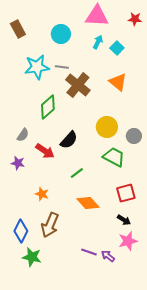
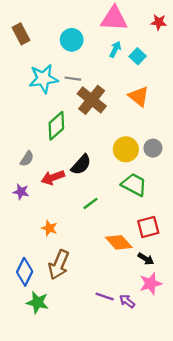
gray circle: (134, 136) -> (153, 148), moved
red arrow: (45, 151) -> (53, 178), turned 126
orange diamond: (88, 203) -> (119, 242), moved

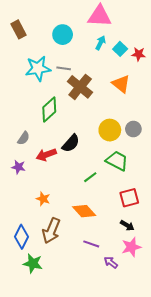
red star: (159, 22) -> (139, 54), moved
green line: (91, 203) -> (90, 177), moved
orange diamond: (119, 242) -> (84, 211), moved
purple line: (105, 296) -> (91, 244), moved

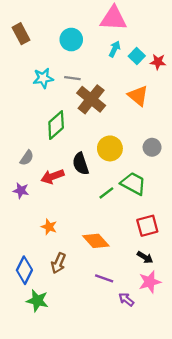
cyan star: (38, 68) -> (43, 78), size x0.7
yellow circle: (110, 130) -> (110, 148), moved
black semicircle: (71, 143) -> (81, 164), turned 120
green line: (90, 177) -> (106, 193), moved
brown arrow: (51, 231) -> (58, 263), size x0.7

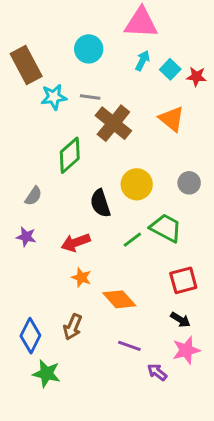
brown rectangle: (21, 34) -> (26, 65), moved, size x1.4
red arrow: (53, 177) -> (76, 243), moved
orange star: (49, 227) -> (81, 277), moved

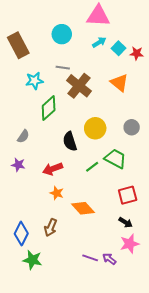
cyan arrow: (143, 61) -> (99, 42), turned 32
cyan star: (54, 97) -> (34, 81), moved
purple line: (129, 346) -> (90, 258), moved

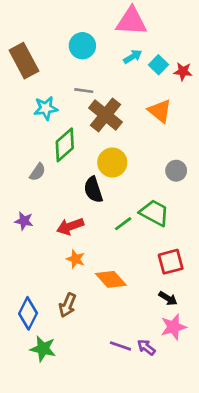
yellow circle: (95, 128) -> (112, 163), moved
gray semicircle: (23, 136) -> (38, 172), moved

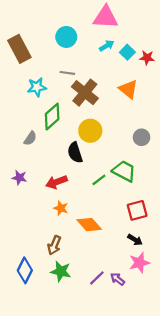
blue diamond: (28, 313) -> (25, 270), moved
purple line: (120, 346) -> (97, 278), turned -63
green star: (43, 349) -> (61, 271), moved

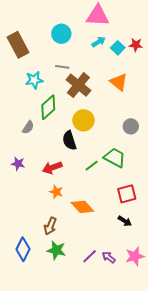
red star: (147, 58) -> (136, 45), moved
pink star: (139, 263) -> (135, 256), moved

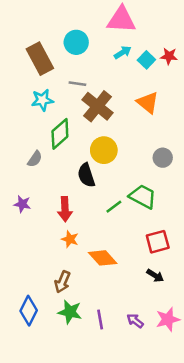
brown rectangle: (18, 45) -> (40, 59), moved
red arrow: (52, 168) -> (65, 209), turned -72
purple line: (90, 256) -> (100, 319), moved, turned -56

